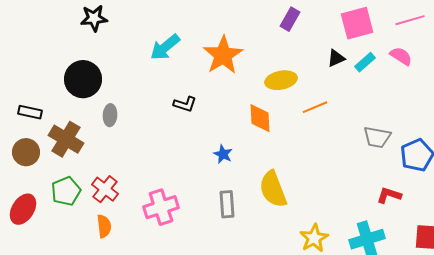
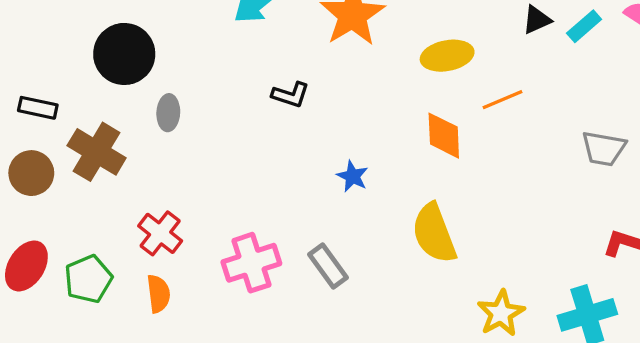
orange diamond: (260, 118) -> (444, 136), moved
green pentagon: (66, 191) -> (88, 279), moved
gray rectangle: (227, 204) -> (328, 266), moved, turned -32

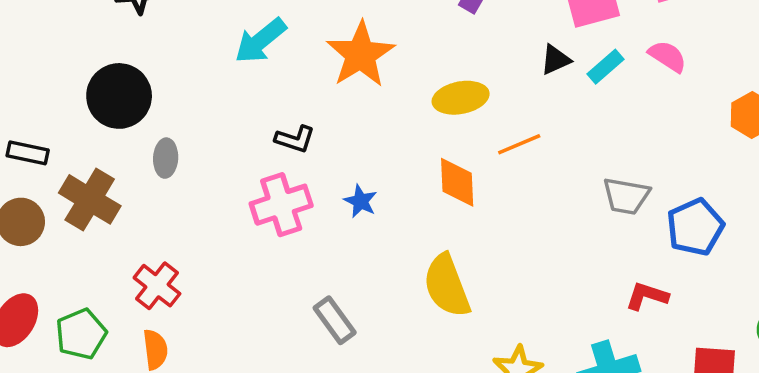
blue star: (353, 176) -> (361, 201), moved
pink cross: (251, 263) -> (281, 205), moved

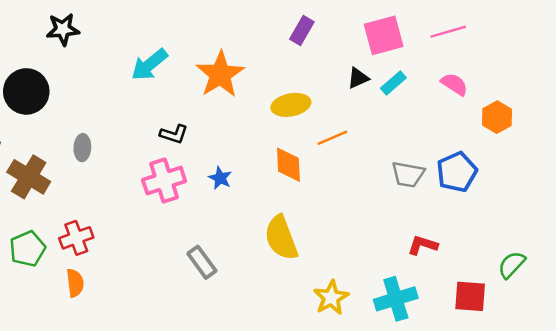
pink semicircle: (668, 56) -> (454, 84), moved
black circle: (119, 96) -> (26, 91), moved
blue pentagon: (695, 227) -> (457, 172), moved
red cross: (157, 286) -> (76, 238), turned 32
green pentagon: (81, 334) -> (27, 249), moved

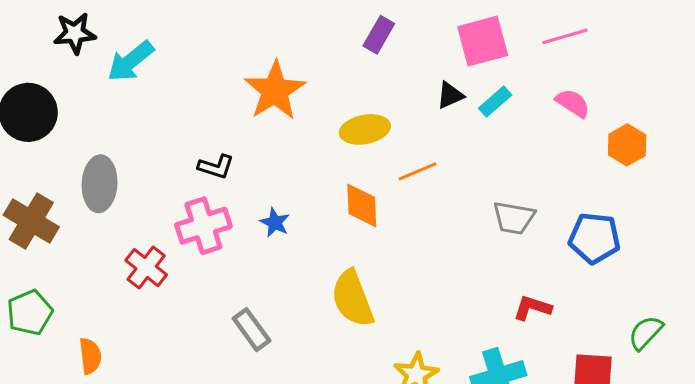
cyan arrow: (149, 65) -> (131, 61), moved
gray ellipse: (82, 148) -> (100, 184), size x1.6
blue pentagon: (457, 172) -> (594, 238), moved, turned 30
red cross: (76, 238) -> (146, 268), moved, turned -32

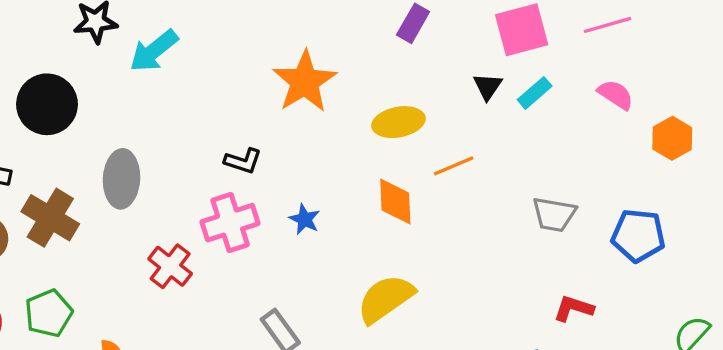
black triangle: (450, 95) -> (488, 86), turned -32
yellow semicircle: (352, 299) -> (386, 299), turned 76

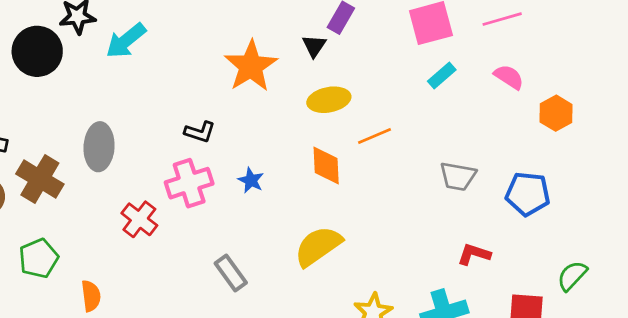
black triangle: (488, 86) -> (314, 46), moved
black circle: (47, 104) -> (37, 51), moved

